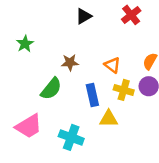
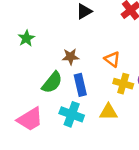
blue rectangle: (92, 95) -> (80, 85), moved
cyan cross: (71, 137) -> (72, 114), moved

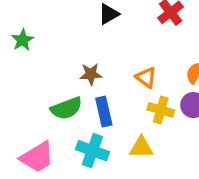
green star: (26, 38) -> (23, 40), moved
green semicircle: (52, 82) -> (66, 108), turned 30

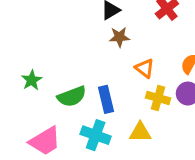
green star: (23, 40) -> (32, 80), moved
brown star: (91, 74) -> (119, 37), moved

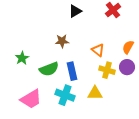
brown star: (119, 37) -> (62, 41), moved

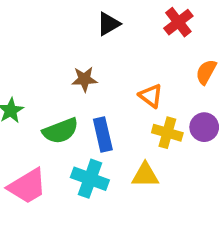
orange semicircle: (128, 47) -> (206, 72), moved

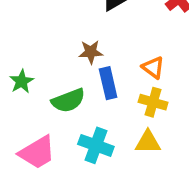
yellow cross: (167, 133) -> (153, 102), moved
blue rectangle: (103, 135) -> (108, 83), moved

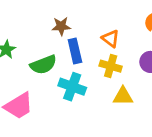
yellow triangle: (148, 142) -> (123, 96), moved
cyan cross: (96, 145) -> (72, 87), moved

